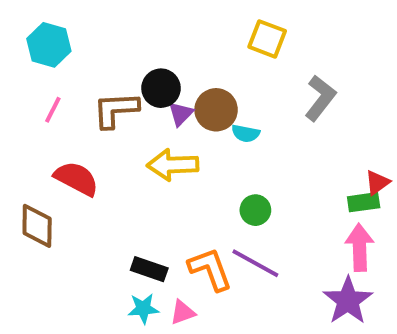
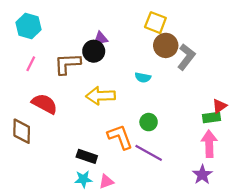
brown circle: (216, 110) -> (166, 45), moved
purple triangle: (181, 114) -> (101, 39), moved, turned 35
orange L-shape: (210, 269) -> (120, 137), moved
purple star: (348, 301) -> (202, 175), size x0.7

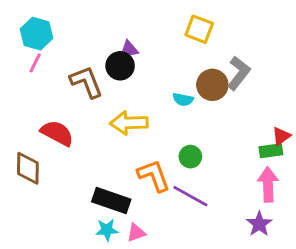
brown circle: (166, 45) -> (212, 85), moved
pink line: (31, 64) -> (35, 63), moved
brown L-shape: (67, 64) -> (86, 82), turned 72
black rectangle: (87, 156) -> (111, 201), size x1.4

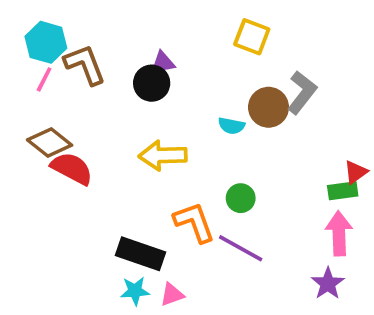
brown L-shape: (86, 82) -> (85, 65), moved
brown diamond: (28, 168) -> (50, 142), moved, turned -52

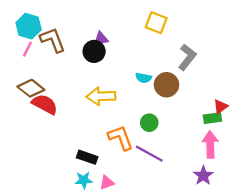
brown circle: (268, 107) -> (166, 85), moved
black rectangle: (140, 254) -> (87, 157), size x0.7

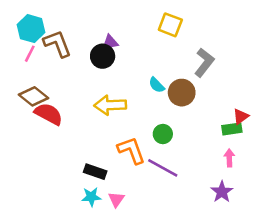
cyan semicircle: (144, 78) -> (157, 85), turned 35
pink arrow: (210, 145) -> (229, 158), size x0.6
pink triangle: (107, 182) -> (116, 199), turned -35

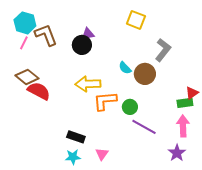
orange L-shape: (131, 150) -> (105, 101), moved, turned -75
pink arrow: (229, 158) -> (183, 126), size x1.5
purple line: (163, 168) -> (144, 127), moved
pink triangle: (116, 199) -> (102, 154), moved

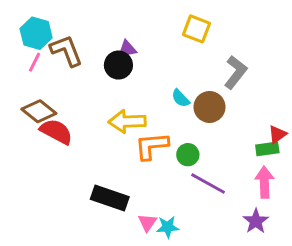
black rectangle: (76, 137) -> (110, 198), size x1.4
cyan star: (73, 157) -> (168, 227), moved

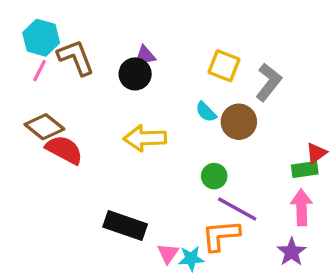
yellow square: (196, 29) -> (224, 66), moved
orange L-shape: (152, 146) -> (221, 235), moved

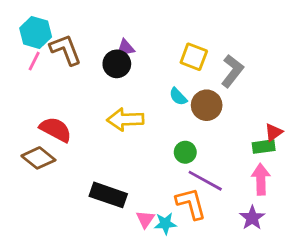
brown diamond: (44, 127) -> (38, 158), moved
orange L-shape: (221, 235) -> (191, 204), turned 80

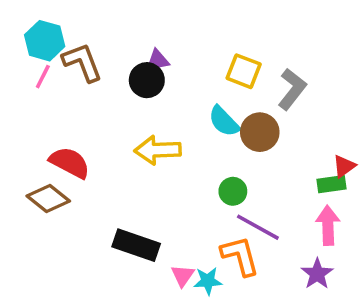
cyan semicircle: (178, 97) -> (224, 121), size x1.4

